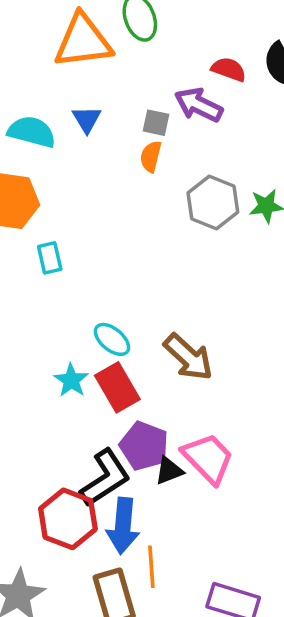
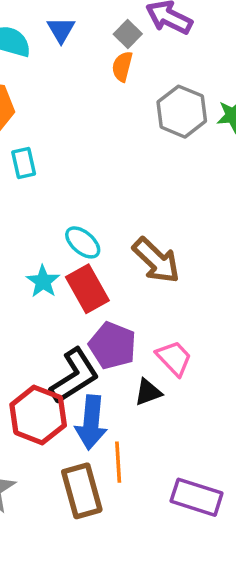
gray square: (156, 123) -> (128, 34), turned 32
pink trapezoid: (208, 458) -> (174, 358), size x0.7
black triangle: (169, 471) -> (148, 392), moved

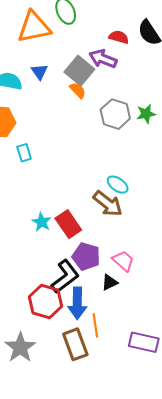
gray square: (128, 34) -> (79, 71), size x1.8
orange semicircle: (122, 66) -> (78, 90), turned 126
cyan ellipse: (83, 242) -> (118, 185), moved

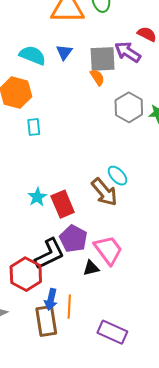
gray square: (79, 71) -> (103, 59), turned 36
pink trapezoid: (123, 261) -> (108, 250), size x1.4
blue arrow: (77, 303) -> (51, 299), moved, size x0.7

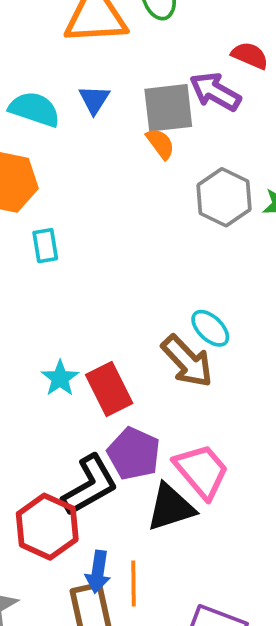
black triangle: (91, 268) -> (171, 507), size x1.6

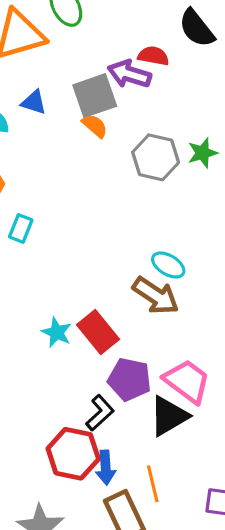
red semicircle: (250, 56) -> (153, 56), moved
blue triangle: (94, 100) -> (34, 102), turned -32
cyan rectangle: (45, 246) -> (21, 228), turned 44
black L-shape: (90, 485) -> (100, 413), size x0.7
blue arrow: (98, 572) -> (106, 468), moved

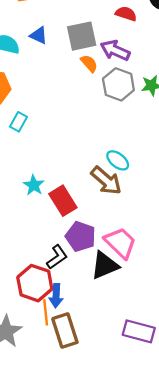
purple arrow: (129, 74) -> (115, 50), moved
orange semicircle: (95, 126) -> (89, 63), moved
cyan star: (57, 332) -> (34, 185), moved
orange line: (153, 484) -> (46, 312), moved

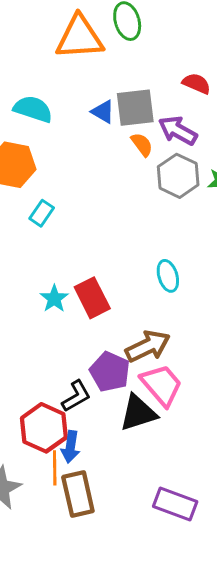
blue triangle: (39, 35) -> (103, 112), moved
cyan ellipse: (118, 160) -> (168, 276), turned 30
brown arrow: (106, 181) -> (148, 346), moved, turned -72
red rectangle: (63, 201) -> (92, 298), moved

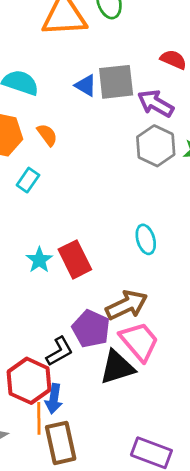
orange semicircle: (142, 145) -> (47, 135), moved

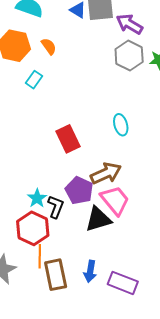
cyan star: (39, 260) -> (37, 198), moved
black L-shape: (60, 351) -> (56, 207), turned -40
blue arrow: (54, 399) -> (90, 271), moved

